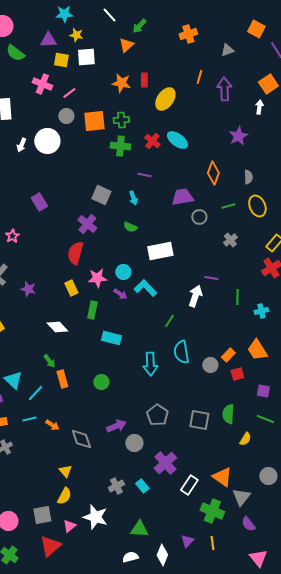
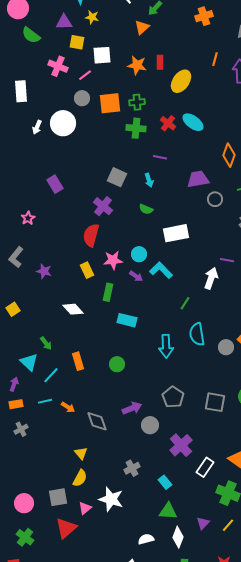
white square: (86, 57) -> (102, 55), moved
green arrow: (49, 361) -> (46, 343), moved
cyan rectangle: (142, 486) -> (165, 482), moved
green triangle: (139, 529) -> (168, 511), moved
yellow line: (212, 543) -> (228, 525), turned 48

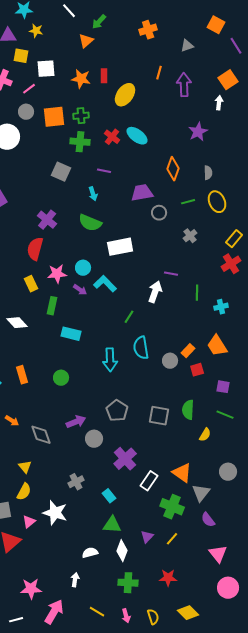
gray square: (117, 177) -> (61, 172), moved
green semicircle: (146, 209) -> (90, 223), size x1.6

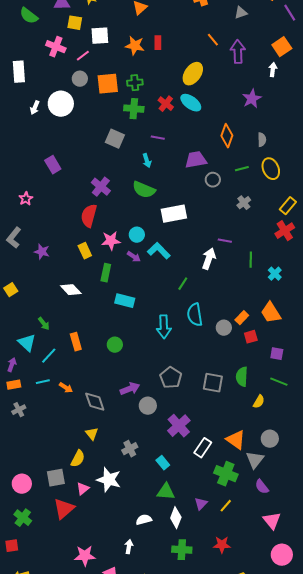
orange line: (159, 73) -> (213, 40), turned -56
yellow ellipse: (125, 95) -> (193, 74), moved
cyan cross: (221, 307) -> (275, 274), turned -32
yellow triangle: (25, 467) -> (92, 434), moved
gray circle: (228, 472) -> (270, 439), moved

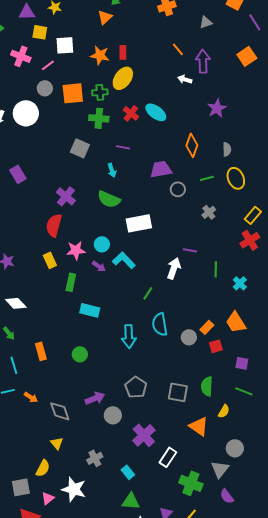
white arrow: (273, 70) -> (185, 79), moved, turned -80
yellow ellipse: (193, 74) -> (123, 78), moved
white diamond: (71, 290) -> (16, 303), moved
cyan line: (49, 356) -> (14, 365), turned -60
orange triangle: (236, 440) -> (199, 426), moved

